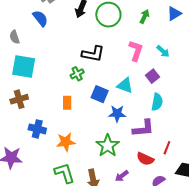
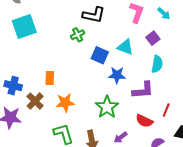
cyan square: (24, 67) -> (24, 27), turned -30
brown cross: (19, 99) -> (35, 101), moved, turned -30
orange rectangle: (67, 103) -> (50, 78), moved
blue cross: (37, 129) -> (13, 86), moved

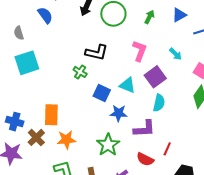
cyan arrow: (164, 14) -> (176, 54), moved
green cross: (78, 35) -> (80, 72), turned -32
purple square: (153, 38) -> (155, 77), size x1.5
orange rectangle: (50, 78) -> (51, 115), size x1.5

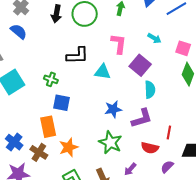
green cross: (80, 72) -> (51, 79), moved
cyan triangle: (127, 85) -> (103, 72), moved
blue square: (102, 93) -> (62, 103), moved
blue cross: (15, 122) -> (14, 142), turned 36

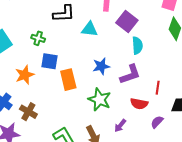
orange rectangle: (48, 127) -> (68, 80), moved
orange star: (69, 147) -> (25, 75), moved

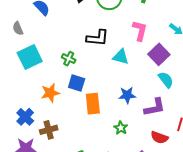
cyan semicircle: (137, 46) -> (166, 80), turned -42
green star: (99, 100) -> (121, 128), size x0.6
brown cross: (28, 112) -> (49, 130), turned 36

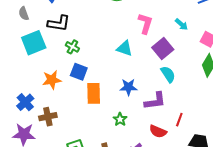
black L-shape: (98, 38) -> (59, 23), moved

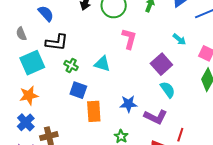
pink L-shape: (145, 23) -> (129, 39), moved
cyan triangle: (125, 48) -> (102, 64), moved
orange star: (52, 80) -> (29, 95), moved
purple L-shape: (155, 101) -> (156, 117), turned 35

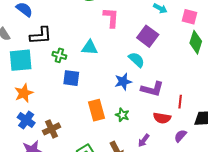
cyan square: (32, 63) -> (21, 60), turned 30
cyan semicircle: (168, 90) -> (136, 60), moved
orange rectangle: (94, 111) -> (96, 110), moved

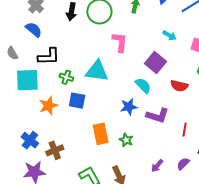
cyan triangle: (90, 48) -> (97, 71), size x1.4
orange star: (24, 93) -> (48, 106), moved
red semicircle: (162, 118) -> (179, 86), moved
purple arrow: (144, 140) -> (157, 166), moved

